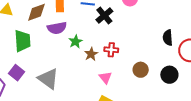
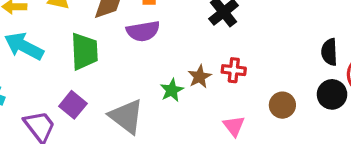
green star: (75, 42) -> (172, 90), moved
black circle: (169, 75) -> (332, 94), moved
pink triangle: (105, 78) -> (234, 126), moved

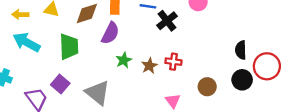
purple semicircle: (143, 31) -> (110, 33), turned -55
green star: (172, 90) -> (124, 60), moved

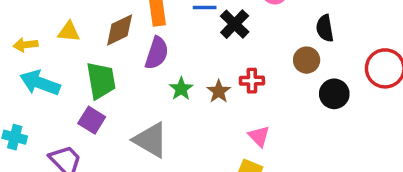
black semicircle: (241, 50) -> (325, 28), moved
black circle: (242, 80) -> (334, 94), moved
purple square: (60, 84) -> (92, 120), moved
brown circle: (207, 87) -> (307, 60), moved

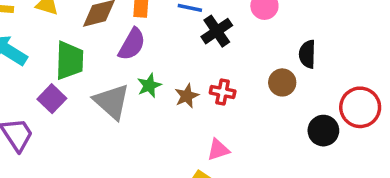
black circle: (334, 94) -> (323, 131), moved
pink triangle: (259, 136) -> (218, 150), turned 45
gray triangle: (151, 140) -> (112, 102), moved

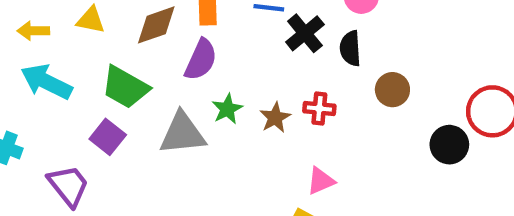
black semicircle: (307, 54) -> (350, 48), moved
green trapezoid: (70, 60) -> (125, 87), turned 123
gray triangle: (112, 102) -> (182, 133), turned -42

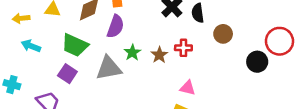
cyan arrow: (46, 82) -> (31, 46), size x0.7
pink triangle: (321, 181) -> (188, 88), turned 42

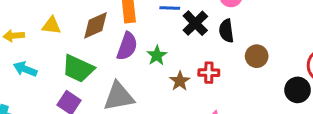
green star: (132, 52) -> (157, 55), moved

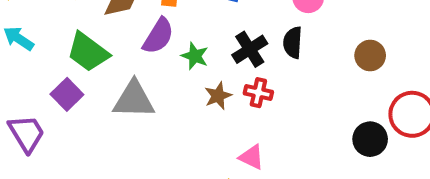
black cross: (195, 23) -> (250, 49), moved
green star: (157, 55) -> (195, 56), turned -30
brown circle: (257, 56) -> (370, 55), moved

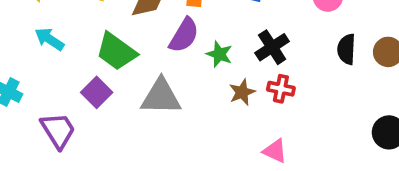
black semicircle: (293, 43) -> (346, 49), moved

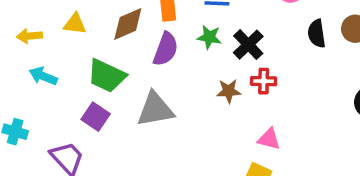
green star: (219, 54) -> (209, 37), moved
brown star: (242, 92) -> (229, 91), turned 30

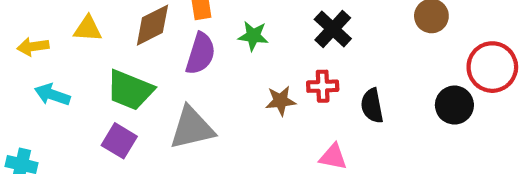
black semicircle: (317, 34) -> (372, 106), moved
black cross: (248, 45) -> (333, 29), moved

